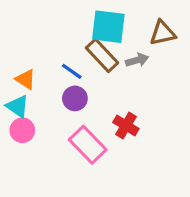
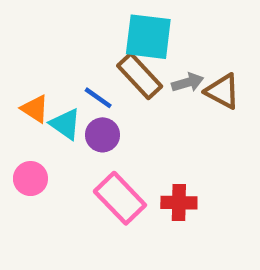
brown triangle: (163, 33) -> (223, 91), moved, turned 40
cyan triangle: (18, 106) -> (65, 124), moved
red cross: (126, 126) -> (179, 203), moved, turned -30

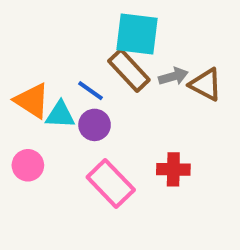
orange triangle: (35, 109) -> (32, 101), size x1.4
cyan triangle: (65, 124) -> (60, 115), turned -32
red cross: (179, 203) -> (173, 169), moved

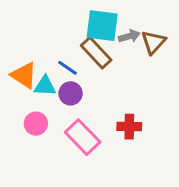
gray arrow: (173, 76) -> (129, 36), moved
brown triangle: (206, 84) -> (153, 42), moved, turned 44
pink circle: (28, 165) -> (36, 124), moved

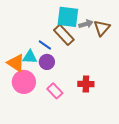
orange triangle: (24, 75) -> (16, 63), moved
pink circle: (36, 124) -> (24, 82), size x1.5
pink rectangle: (83, 137) -> (55, 91), size x0.7

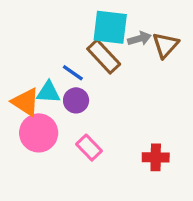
red cross: (86, 84) -> (156, 157), moved

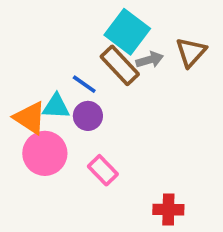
cyan square: (110, 27) -> (127, 32), turned 30
gray arrow: (139, 39) -> (150, 60), moved
red cross: (156, 157) -> (168, 210), moved

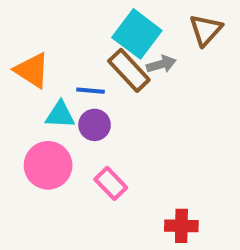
brown triangle: (191, 52) -> (206, 30), moved
blue line: (84, 84) -> (91, 91), turned -30
orange triangle: (30, 118) -> (32, 70), moved

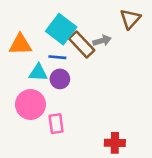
cyan square: (137, 34) -> (61, 29), moved
orange triangle: (32, 70) -> (20, 44), turned -35
pink rectangle: (111, 183) -> (56, 124), moved, turned 36

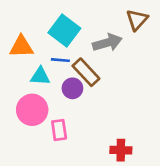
gray arrow: (102, 41) -> (107, 43), size x1.5
brown rectangle: (82, 44) -> (86, 72), moved
purple circle: (60, 79) -> (72, 88), moved

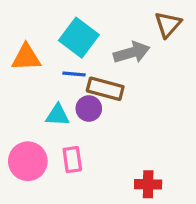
brown rectangle: (86, 72) -> (105, 89), turned -32
cyan triangle: (40, 76) -> (57, 115), moved
pink circle: (32, 110) -> (28, 161), moved

